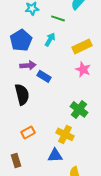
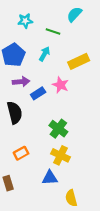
pink star: (83, 69) -> (60, 85), moved
blue rectangle: (44, 76) -> (38, 93), turned -64
green cross: (79, 109) -> (58, 129), moved

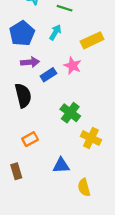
yellow cross: (60, 155) -> (91, 138), moved

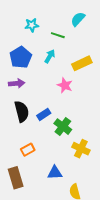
purple arrow: (30, 62) -> (17, 83), moved
blue rectangle: (48, 75) -> (44, 114), moved
brown rectangle: (16, 171) -> (16, 178), size x1.5

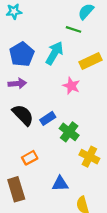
cyan star: (32, 25) -> (14, 11), moved
green line: (58, 35) -> (74, 29), moved
cyan arrow: (50, 56) -> (54, 53), size x1.5
black semicircle: (22, 111) -> (23, 115), turned -30

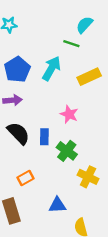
pink star: (71, 86) -> (69, 114), moved
blue rectangle: (48, 118) -> (44, 137), turned -56

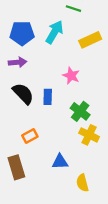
blue pentagon: (17, 70) -> (22, 33), turned 30
green cross: (67, 151) -> (80, 111), moved

